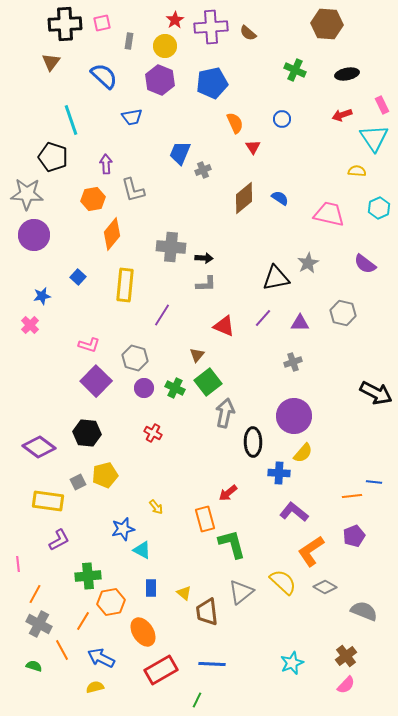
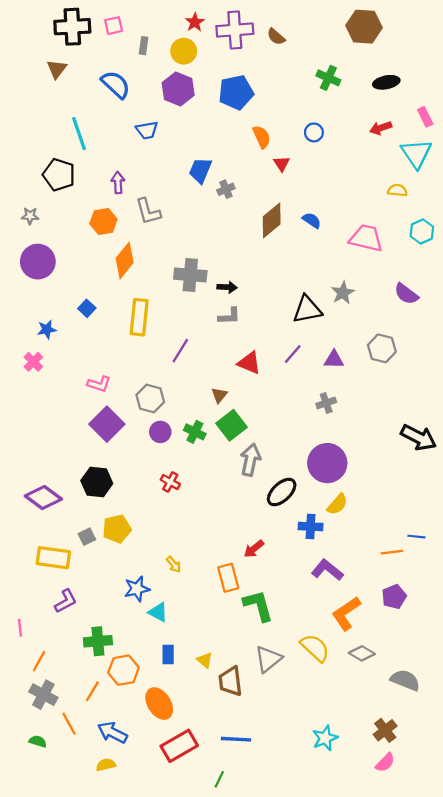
gray star: (27, 194) -> (30, 216), size x0.5
black ellipse: (253, 442) -> (282, 492), turned 48

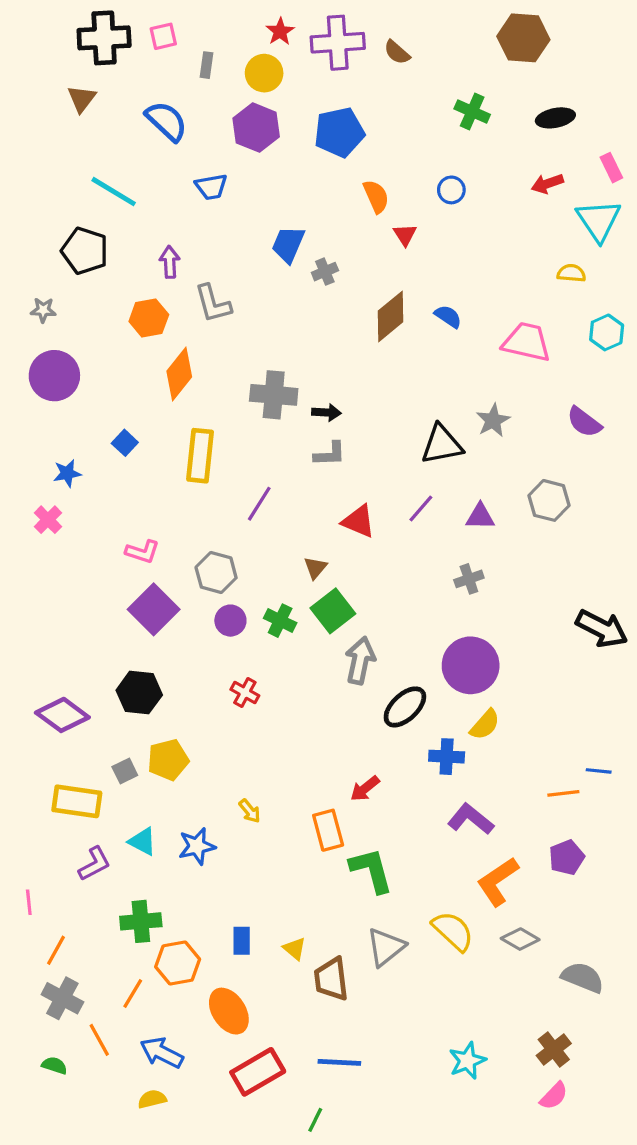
cyan line: (79, 134) -> (114, 192), turned -40
cyan triangle: (158, 612) -> (142, 841), moved

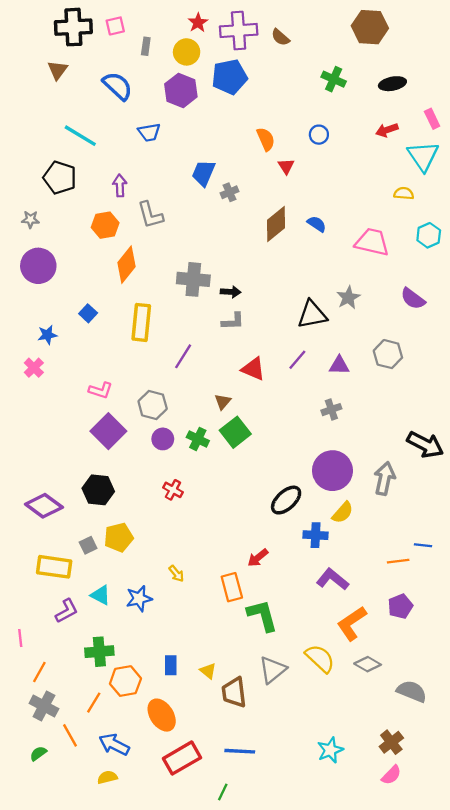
blue pentagon: (339, 132) -> (230, 77), moved
gray arrow: (360, 661) -> (385, 479), moved
green semicircle: (54, 1065) -> (38, 754), turned -54

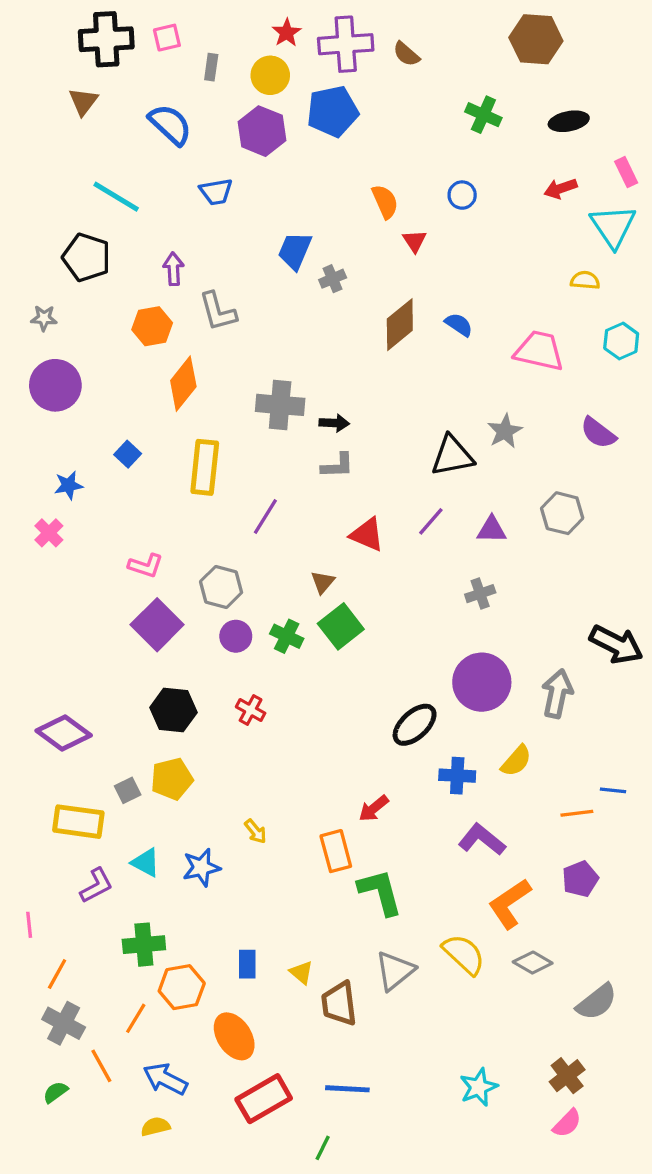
black hexagon: (98, 490) -> (173, 710), moved
yellow semicircle: (343, 512) -> (516, 761), moved
gray semicircle: (412, 691) -> (597, 1002), turned 120

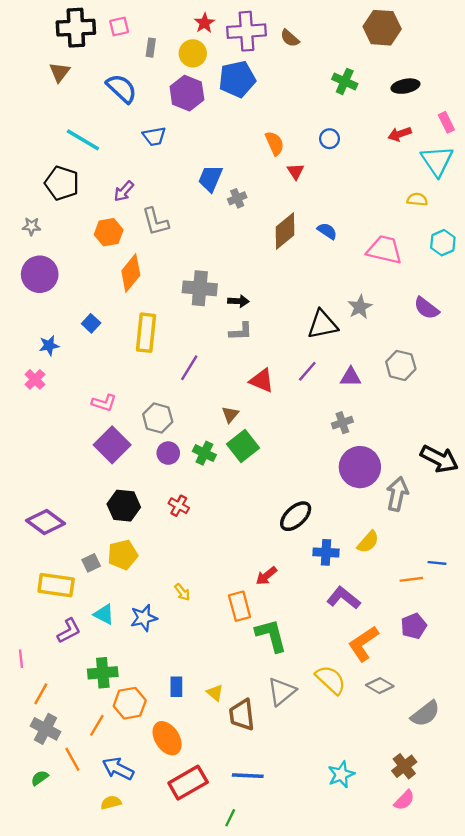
purple arrow: (173, 269) -> (124, 191), turned -135
purple circle: (482, 682) -> (360, 467), moved

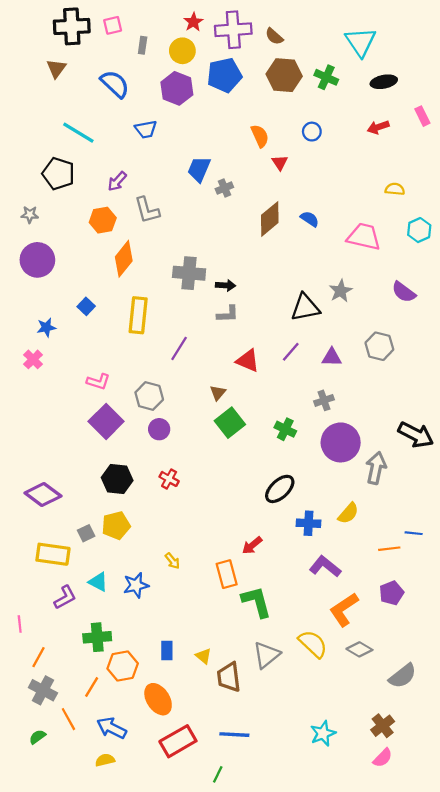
brown hexagon: (382, 28) -> (284, 75), moved
cyan triangle: (437, 161) -> (361, 42), moved
green cross: (204, 453) -> (285, 429), moved

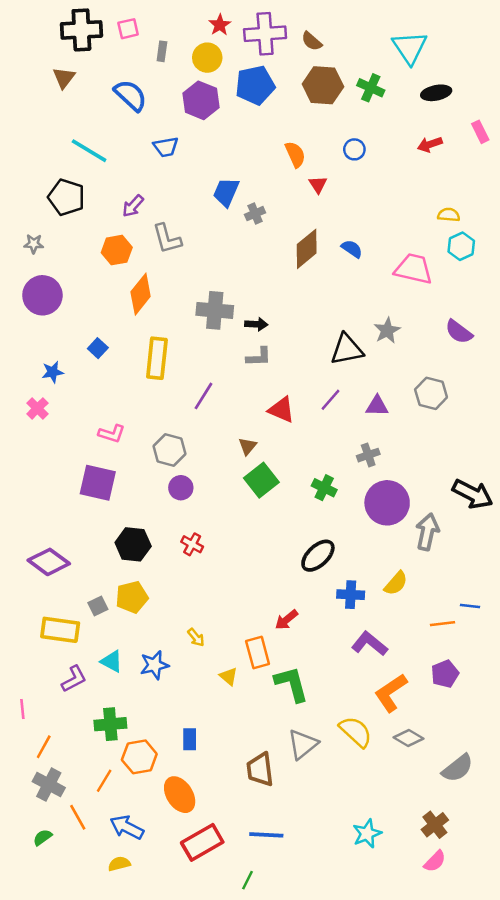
cyan hexagon: (419, 230) -> (461, 246), moved
purple square: (106, 421) -> (98, 483), moved, turned -32
yellow triangle: (203, 656) -> (229, 676), moved

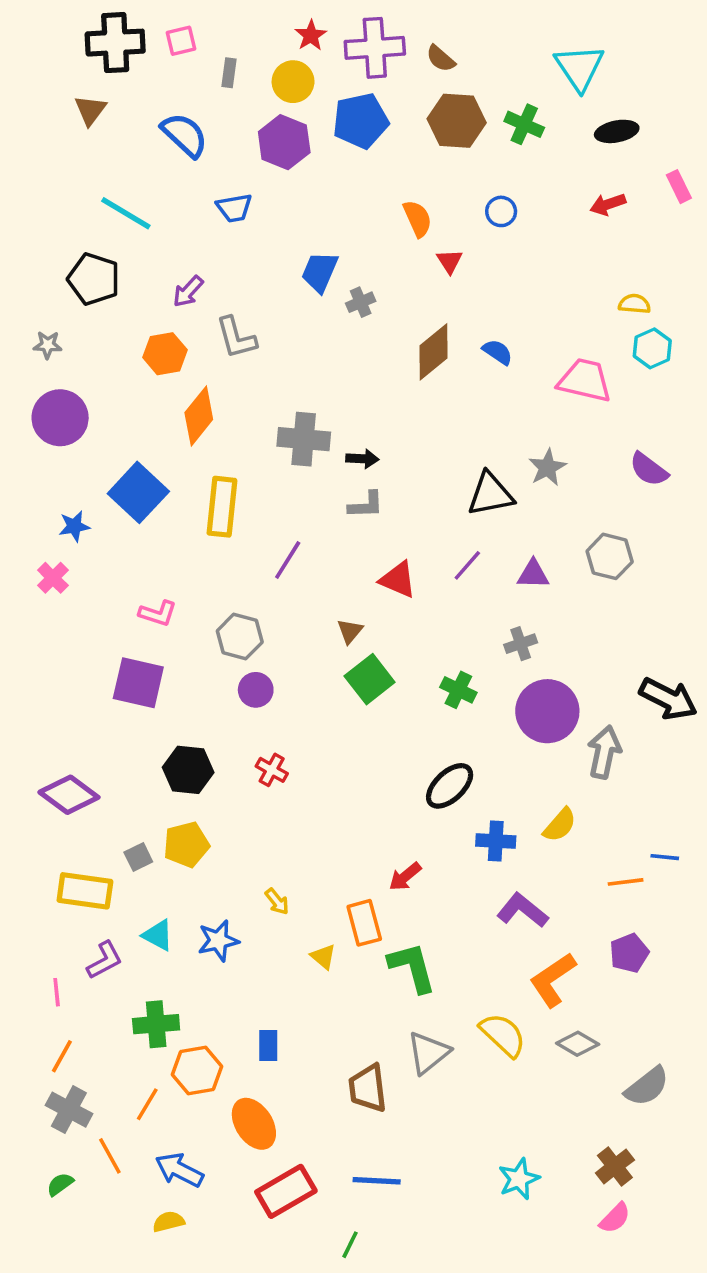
blue square: (98, 348) -> (138, 492), size x2.0
pink line: (22, 709) -> (57, 992), moved

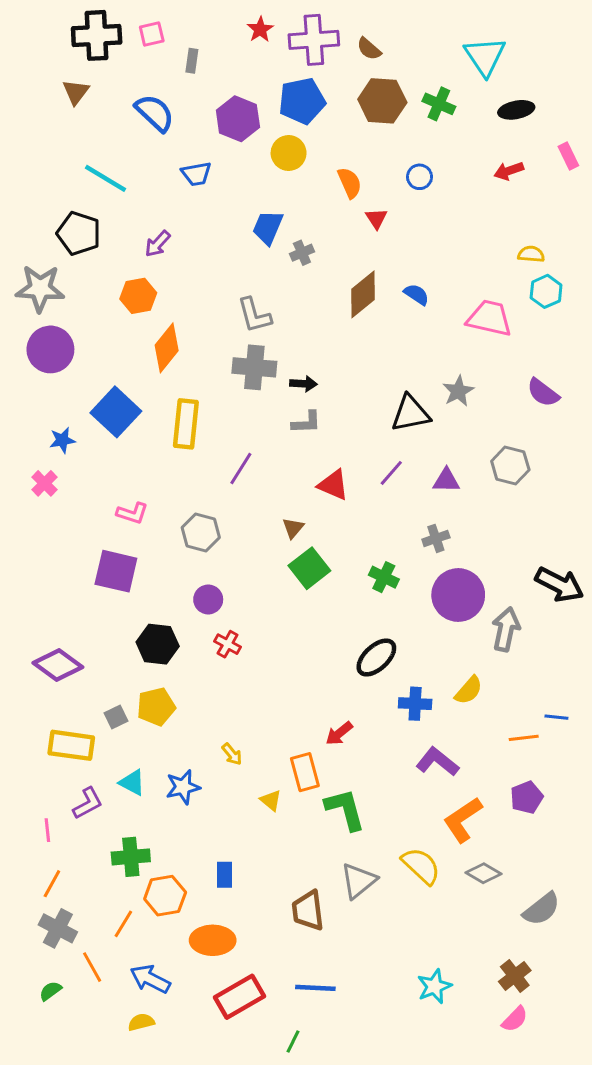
yellow circle: (293, 82) -> (289, 153), moved
gray L-shape: (236, 338) -> (254, 315), moved
gray star: (48, 345) -> (40, 288), size x2.0
purple circle: (256, 690) -> (208, 599), moved
orange ellipse: (254, 1124) -> (213, 940), turned -57

